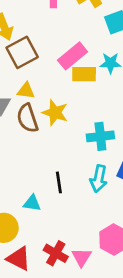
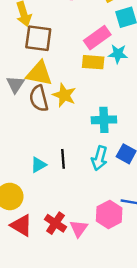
brown square: (22, 52) -> (38, 38), turned 32
pink rectangle: (73, 56) -> (97, 38), moved
yellow triangle: (26, 91) -> (39, 73), size x1.6
cyan triangle: (32, 203) -> (39, 165), moved, turned -42

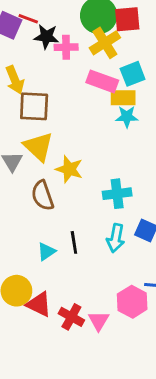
pink rectangle: (97, 38) -> (102, 81), moved, turned 60
yellow rectangle: (93, 62) -> (123, 98), moved
yellow triangle: (39, 73) -> (38, 147), turned 36
brown semicircle: (39, 98) -> (43, 196), moved
red triangle: (21, 225) -> (39, 304), moved

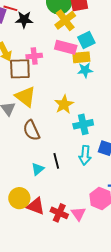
pink cross: (66, 47) -> (34, 56), moved
yellow star: (69, 169) -> (64, 104), moved, turned 30

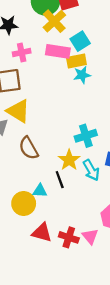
pink cross: (34, 56) -> (22, 53), moved
yellow star: (64, 104) -> (69, 160), moved
cyan arrow: (85, 155) -> (91, 170), turned -30
cyan triangle: (38, 169) -> (40, 191), turned 48
yellow circle: (19, 198) -> (24, 204), moved

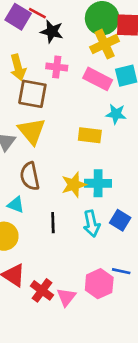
yellow rectangle: (76, 61) -> (90, 135), moved
yellow star: (69, 160) -> (74, 185), moved
cyan triangle: (40, 191) -> (16, 205), moved

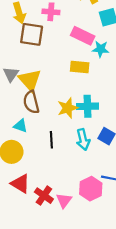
pink rectangle: (98, 79) -> (83, 36), moved
yellow triangle: (32, 131) -> (30, 80), moved

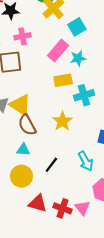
pink rectangle: (83, 36) -> (58, 50), turned -60
cyan cross: (88, 106) -> (84, 95), moved
black line: (51, 140) -> (51, 165), moved, turned 56
cyan arrow: (83, 140) -> (86, 161), moved

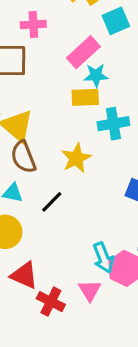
cyan star: (78, 58) -> (96, 75), moved
cyan arrow: (86, 161) -> (103, 258), moved
black line: (51, 165) -> (52, 202), moved
red cross: (63, 208) -> (51, 302), moved

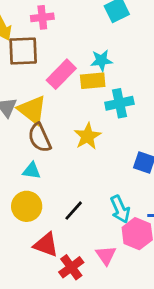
pink rectangle: (83, 52) -> (61, 74), moved
black line: (52, 202) -> (74, 211), moved
cyan arrow: (103, 258) -> (120, 209), moved
red cross: (51, 302) -> (71, 267), turned 30

